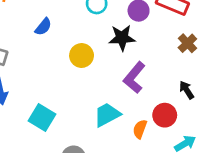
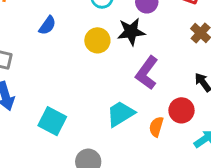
yellow circle: (82, 56) -> (97, 40), moved

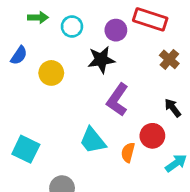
yellow circle: (97, 40) -> (51, 73), moved
cyan trapezoid: (121, 114) -> (93, 140), turned -96

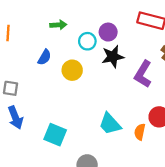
cyan circle: (72, 27) -> (87, 41), moved
purple circle: (116, 30) -> (108, 32), moved
purple L-shape: (118, 100) -> (143, 74), moved

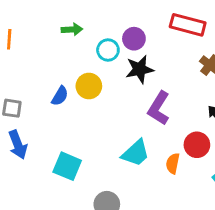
blue semicircle: (44, 57) -> (60, 96), moved
purple L-shape: (143, 74) -> (159, 108), moved
cyan trapezoid: (110, 124) -> (136, 153), turned -90

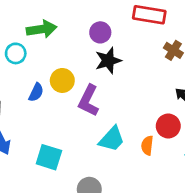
green arrow: (72, 29) -> (42, 29), size x1.5
cyan circle: (108, 50) -> (16, 53), moved
purple L-shape: (159, 108) -> (89, 101), moved

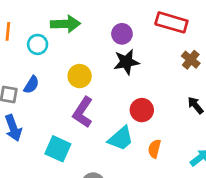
blue semicircle: (36, 92) -> (31, 85), moved
purple L-shape: (89, 101) -> (83, 112), moved
red circle: (168, 126) -> (142, 110), moved

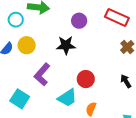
black star: (126, 62) -> (66, 45), moved
yellow circle: (80, 76) -> (27, 45), moved

